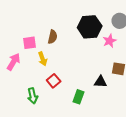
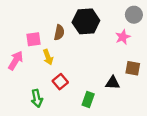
black hexagon: (90, 27) -> (86, 21), moved

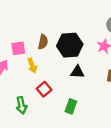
black hexagon: (86, 21) -> (70, 45), moved
black triangle: (113, 83) -> (77, 72), moved

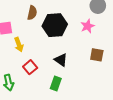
brown semicircle: (43, 42) -> (32, 13), moved
black triangle: (77, 72) -> (61, 60), moved, turned 32

